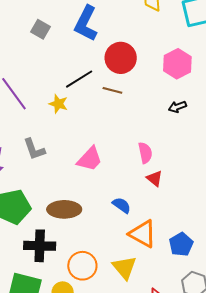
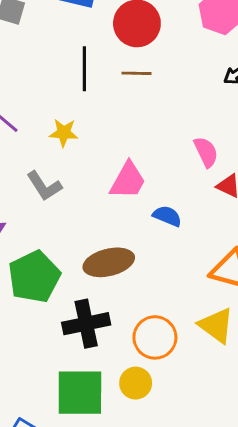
black line: (79, 79) -> (84, 69), turned -44
yellow star: (58, 104) -> (64, 133), moved
blue semicircle: (122, 205) -> (167, 216), moved

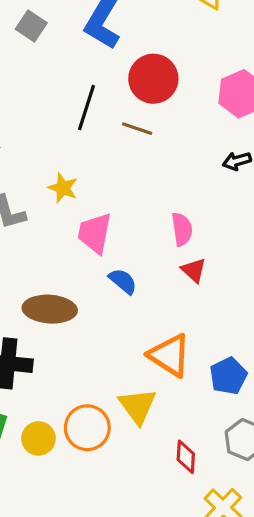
yellow star: (64, 133) -> (63, 188), moved
pink trapezoid: (128, 181) -> (95, 233), turned 144
orange circle: (155, 337) -> (87, 428), moved

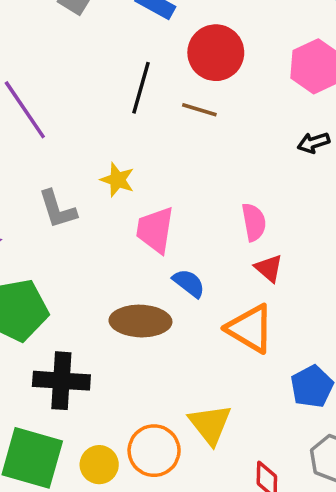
brown ellipse: (50, 309) -> (140, 321), moved
orange triangle: (170, 355) -> (250, 329), moved

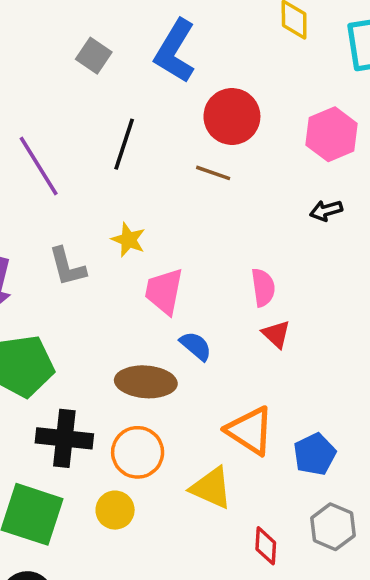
black line: (141, 88) -> (124, 144), moved
orange triangle: (250, 329) -> (250, 431), moved
yellow triangle: (210, 424) -> (211, 488), turned -30
orange circle: (154, 451) -> (138, 452), moved
yellow circle: (99, 465) -> (115, 510), moved

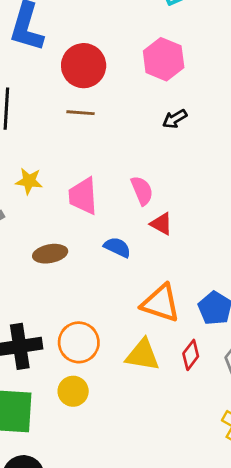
pink trapezoid: (164, 291) -> (83, 196), moved
blue semicircle: (196, 346) -> (117, 247), moved
brown ellipse: (146, 382) -> (50, 254), moved, size x0.7
red diamond: (266, 546) -> (191, 355), moved, turned 48

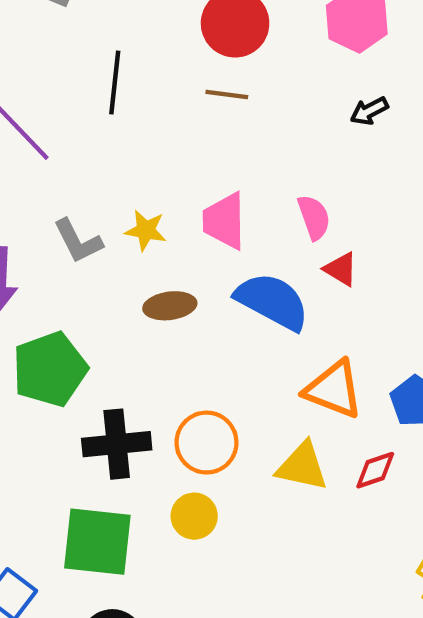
yellow star: (29, 181) -> (146, 230), moved
blue semicircle: (117, 247) -> (272, 301), size x1.8
red diamond: (191, 355) -> (375, 470), turned 32

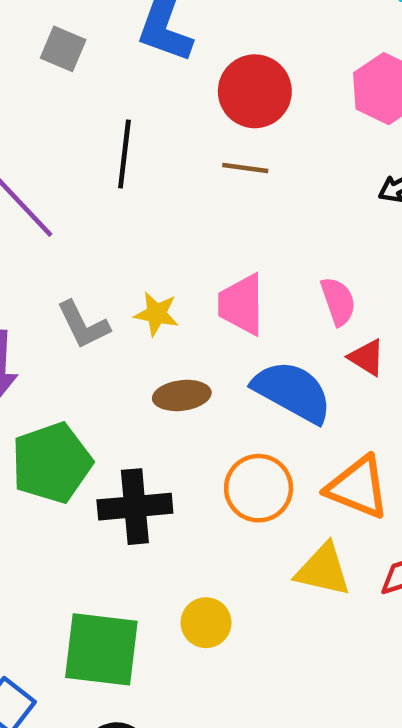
orange circle: (207, 443) -> (259, 488), moved
black cross: (117, 444) -> (135, 507), moved

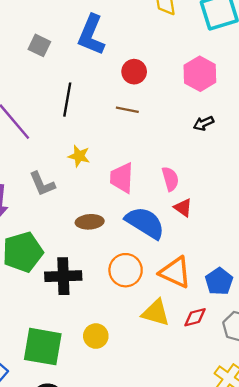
red circle: (255, 91) -> (134, 72), size x0.7
yellow star: (156, 314) -> (79, 156), moved

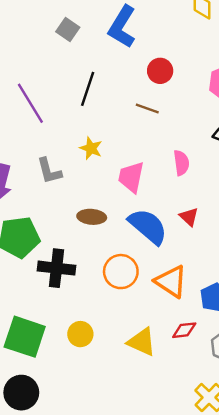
pink semicircle: (170, 179) -> (181, 163), moved
yellow triangle: (156, 313) -> (142, 342), moved

